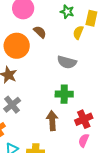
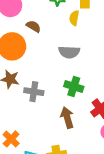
green cross: (64, 94) -> (74, 87), turned 30
gray cross: (12, 105) -> (34, 92), moved, turned -30

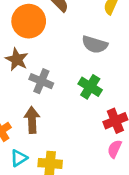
brown arrow: (67, 118) -> (32, 120), moved

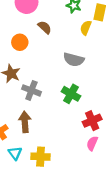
orange circle: (29, 21) -> (20, 42), size x0.6
cyan triangle: (19, 158) -> (15, 153), turned -32

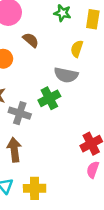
yellow semicircle: (86, 28) -> (77, 49), moved
green cross: (71, 94) -> (49, 98), moved, turned 36

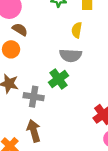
brown semicircle: (31, 40) -> (20, 29), moved

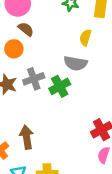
gray cross: (34, 97) -> (34, 79), moved, turned -36

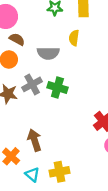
gray semicircle: (75, 63) -> (48, 53), moved
green cross: (60, 86) -> (57, 87), turned -36

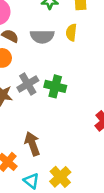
gray semicircle: (48, 53) -> (42, 36), moved
yellow cross: (59, 172) -> (60, 177), turned -30

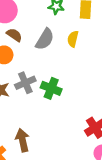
gray semicircle: (42, 36) -> (45, 39), turned -65

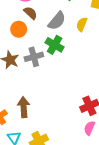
green cross: (51, 88) -> (55, 45), moved

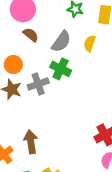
orange circle: (19, 29) -> (13, 65), moved

